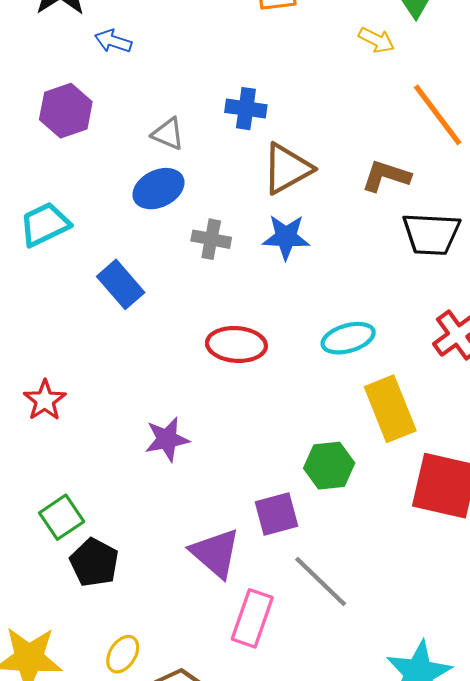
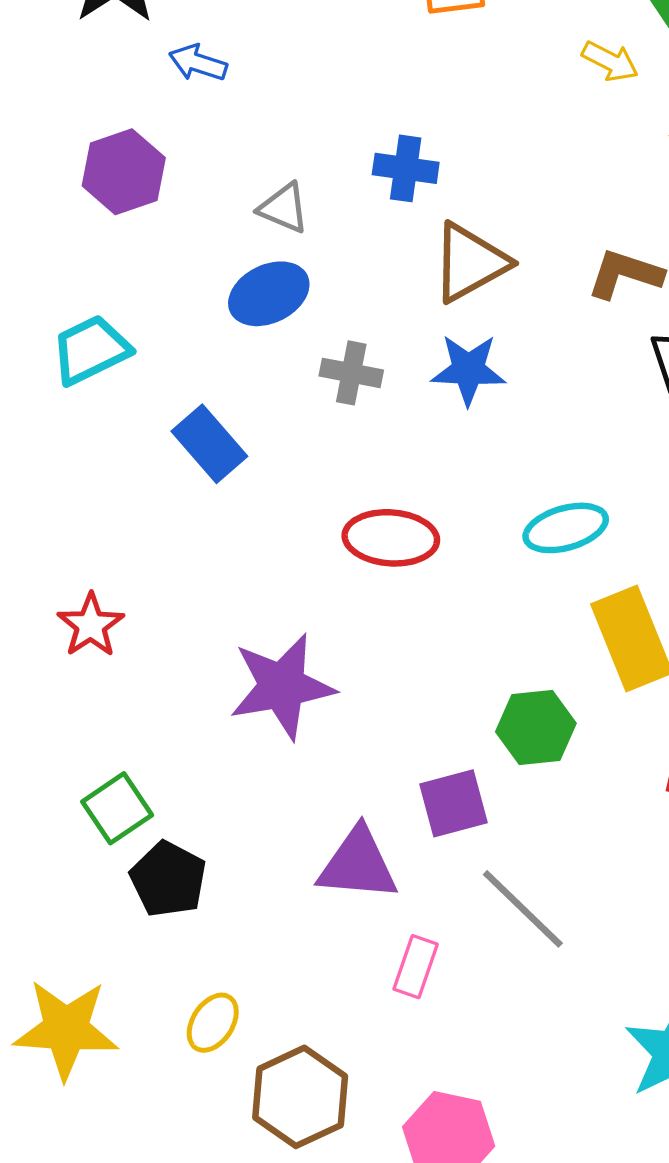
purple star: (167, 439) -> (282, 686), size x1.5
purple triangle: (215, 553) -> (358, 864), turned -36
pink rectangle: (252, 618) -> (416, 967), size x0.7

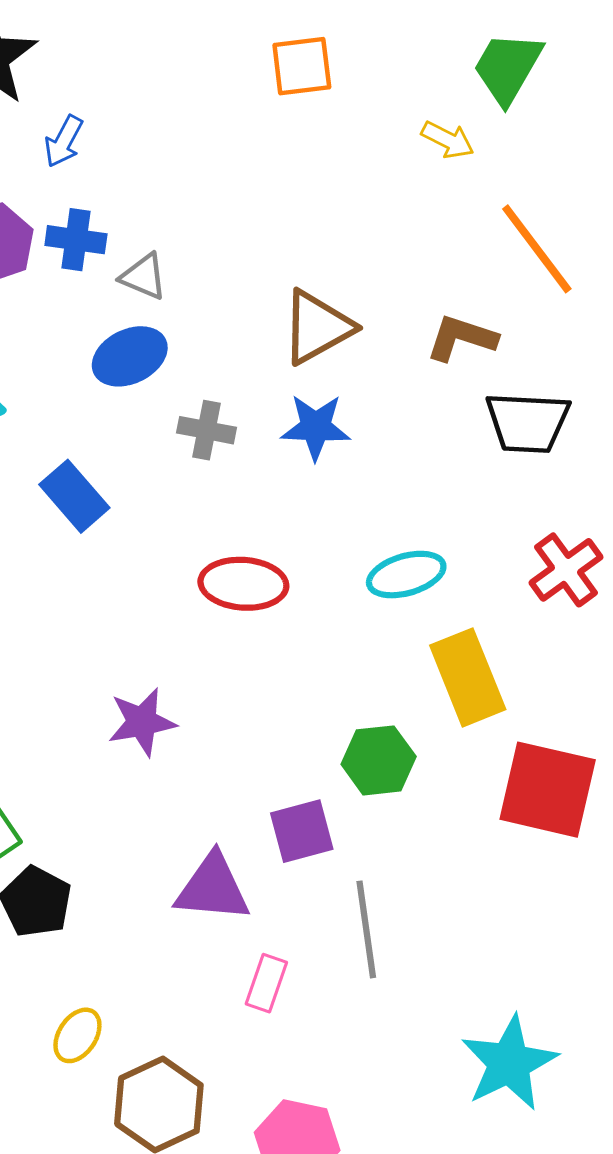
blue arrow: (198, 63) -> (64, 141), turned -80
blue cross: (406, 168) -> (76, 240), moved
purple star: (282, 686) -> (142, 722), size x0.7
gray line: (523, 909) -> (366, 929), turned 38

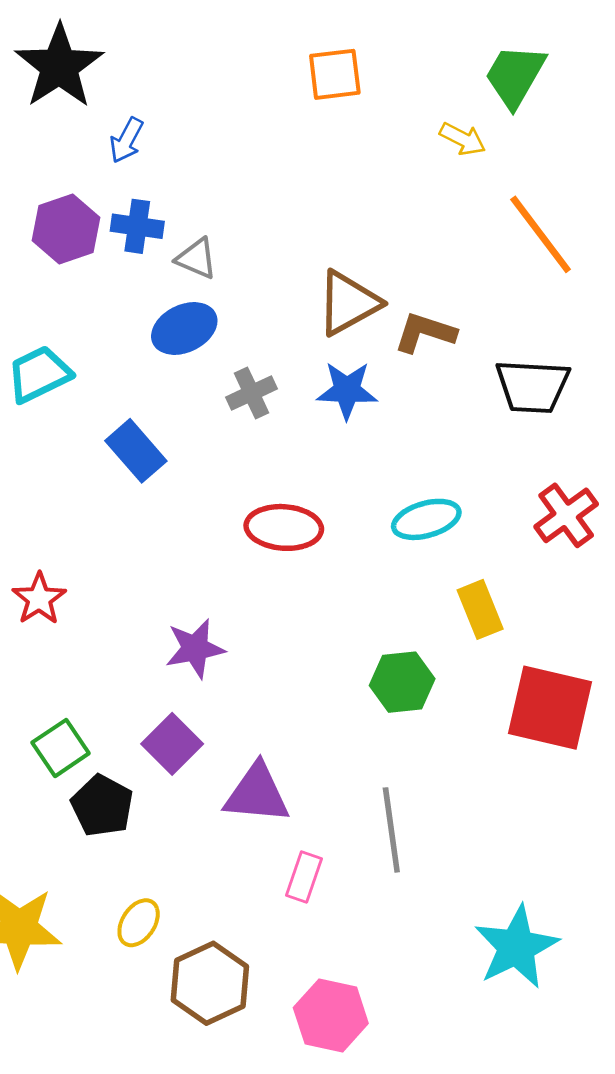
brown L-shape: (462, 338) -> (425, 333), moved
gray cross: (207, 430) -> (252, 393), turned -36
yellow rectangle: (468, 677) -> (480, 609), size x0.7
purple square: (302, 831) -> (172, 744), moved, turned -30

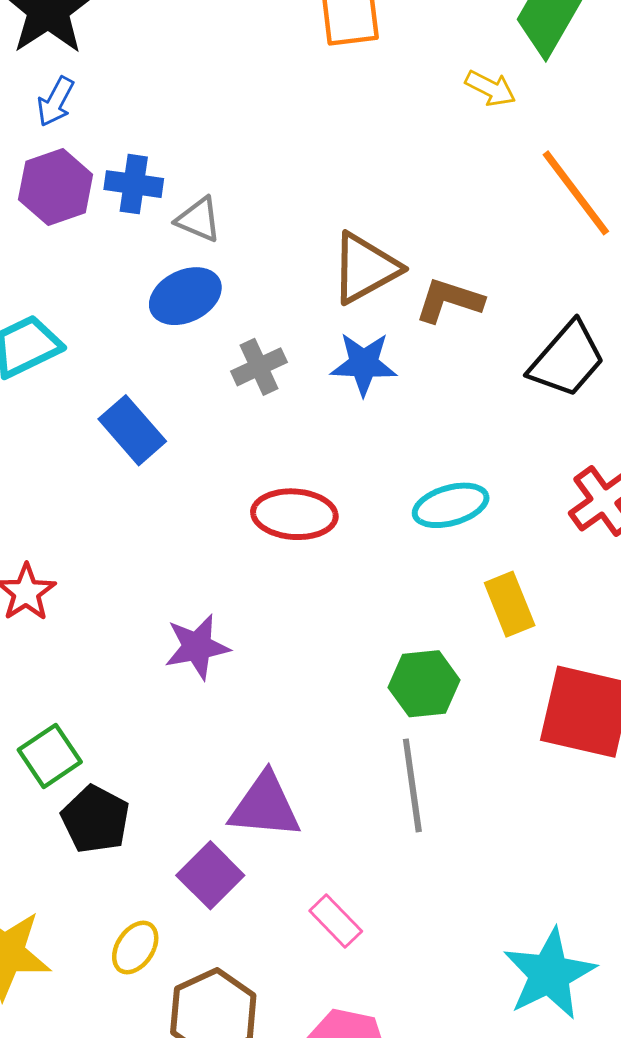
blue arrow: (126, 140) -> (56, 102), moved
black trapezoid: (533, 386) -> (567, 359), turned -52
purple square: (172, 744) -> (210, 875), moved
gray line: (391, 830) -> (412, 785), moved
pink rectangle: (304, 877) -> (336, 921), moved, turned -63

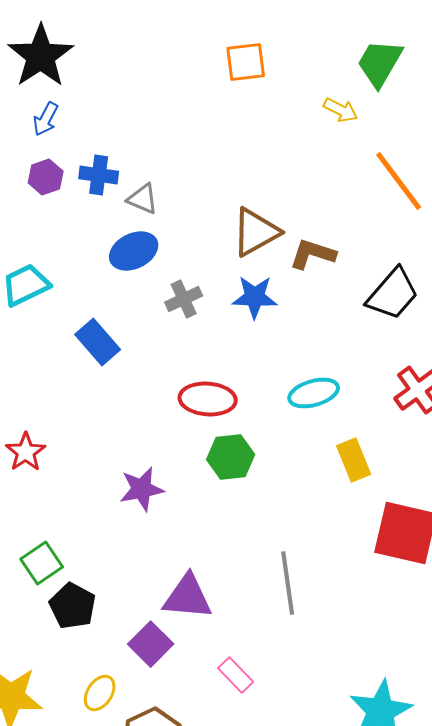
purple hexagon: (56, 187) -> (46, 177), size x0.7
green hexagon: (424, 684) -> (231, 457), moved

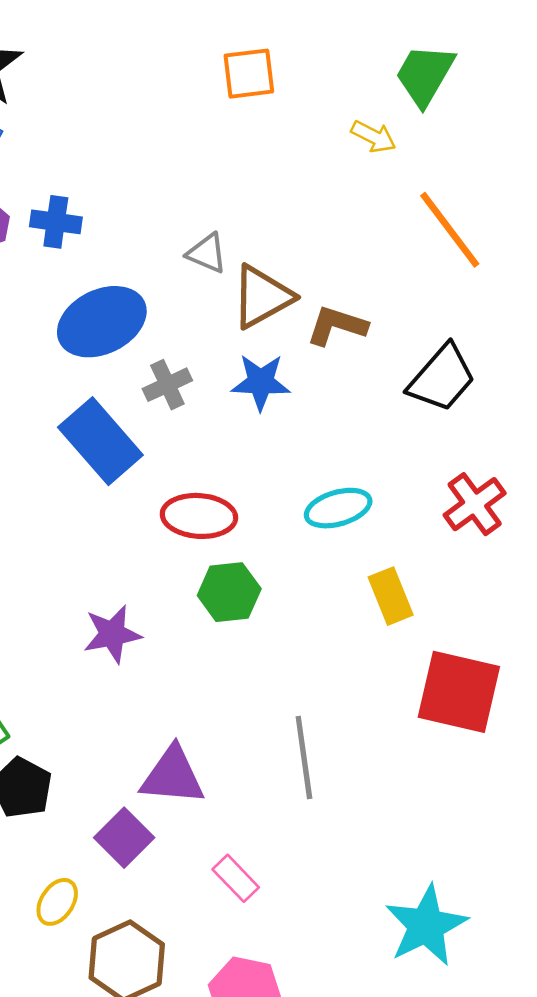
gray triangle: (143, 199) -> (207, 253), moved
blue ellipse: (134, 251) -> (102, 322), size x1.4
blue rectangle: (98, 342) -> (100, 441), moved, size x1.4

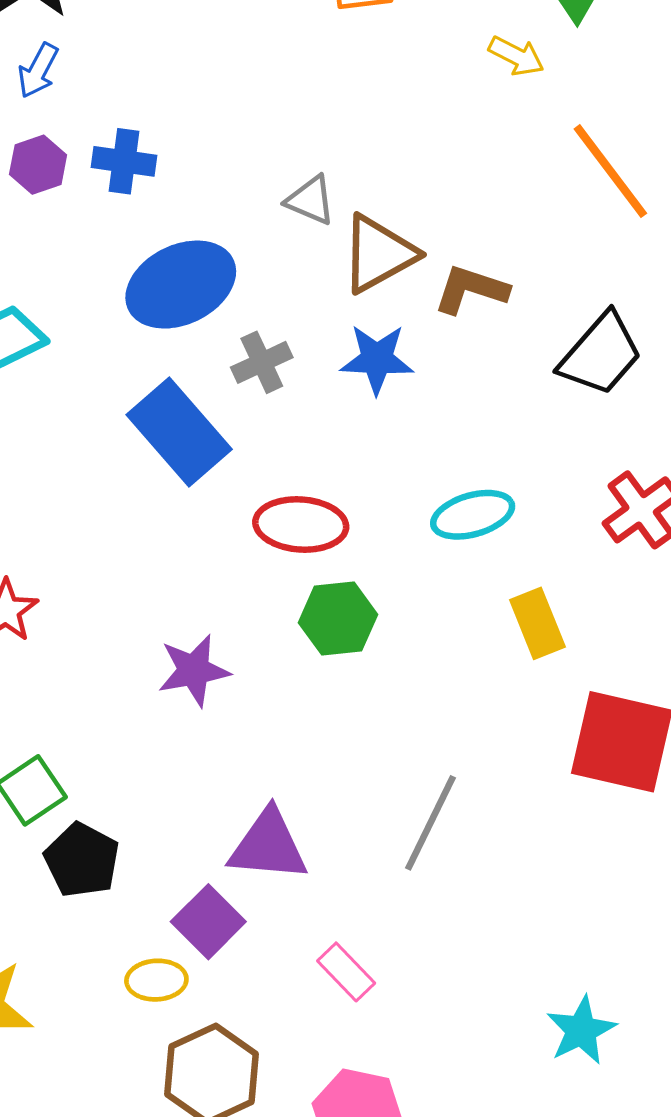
gray line: (304, 758) -> (430, 823), turned 34
yellow ellipse: (57, 902) -> (156, 980), moved, turned 54
cyan star: (426, 926) -> (581, 1030), size x0.7

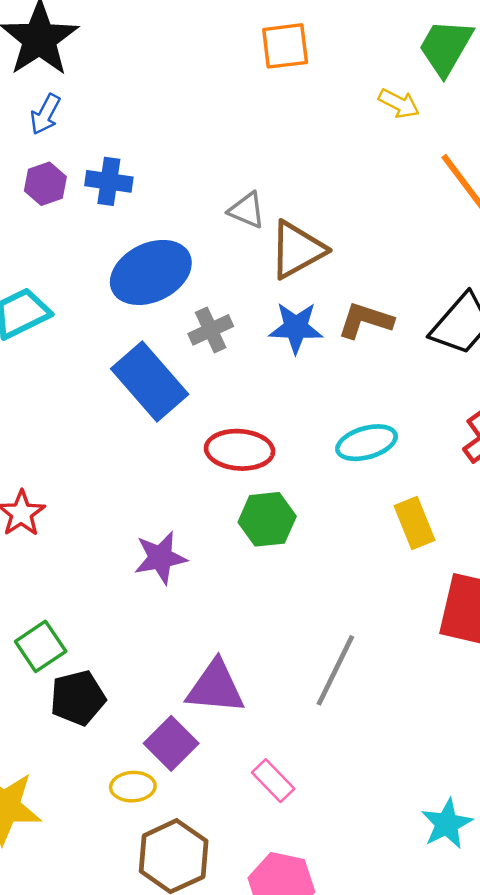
brown L-shape: (471, 289) -> (365, 320), moved
black pentagon: (82, 860) -> (78, 698), turned 30

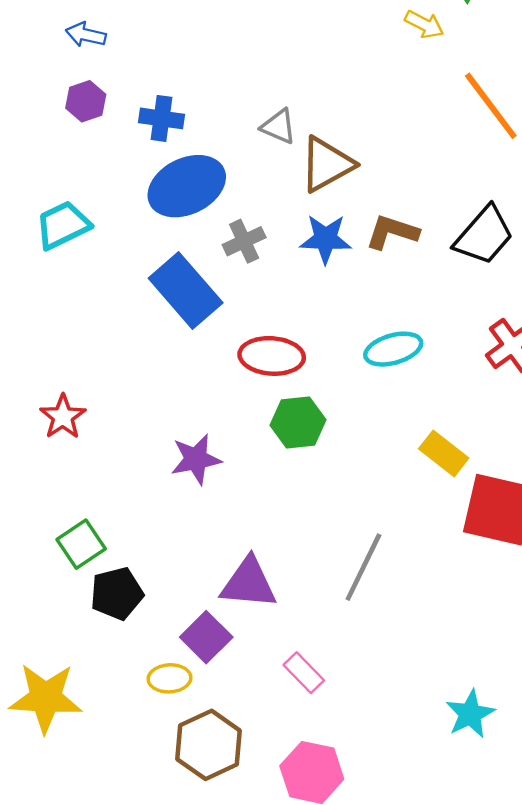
blue arrow: (45, 114) -> (86, 35), turned 75
blue cross: (109, 181) -> (161, 118), moved
yellow rectangle: (414, 523) -> (444, 453), moved, turned -30

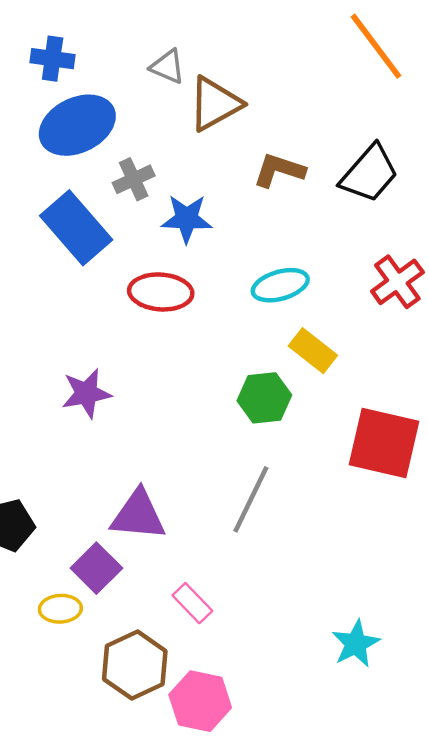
blue star: (326, 239) -> (187, 219), moved
green hexagon: (298, 422) -> (264, 398), moved
yellow rectangle: (444, 453) -> (313, 351), moved
brown hexagon: (209, 745) -> (135, 665), moved

